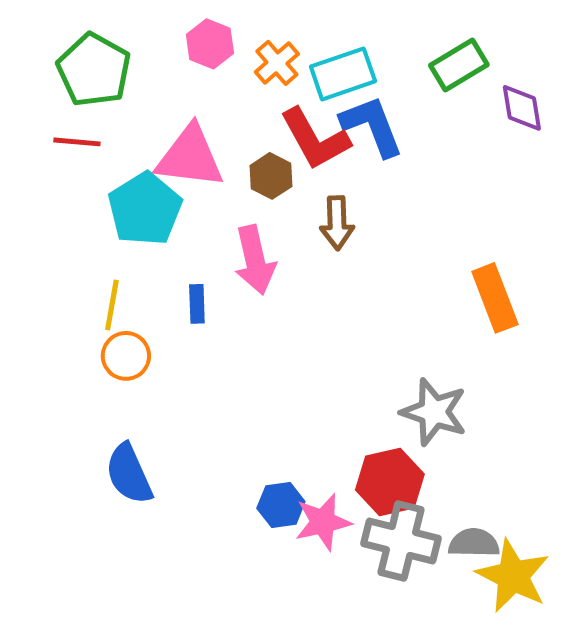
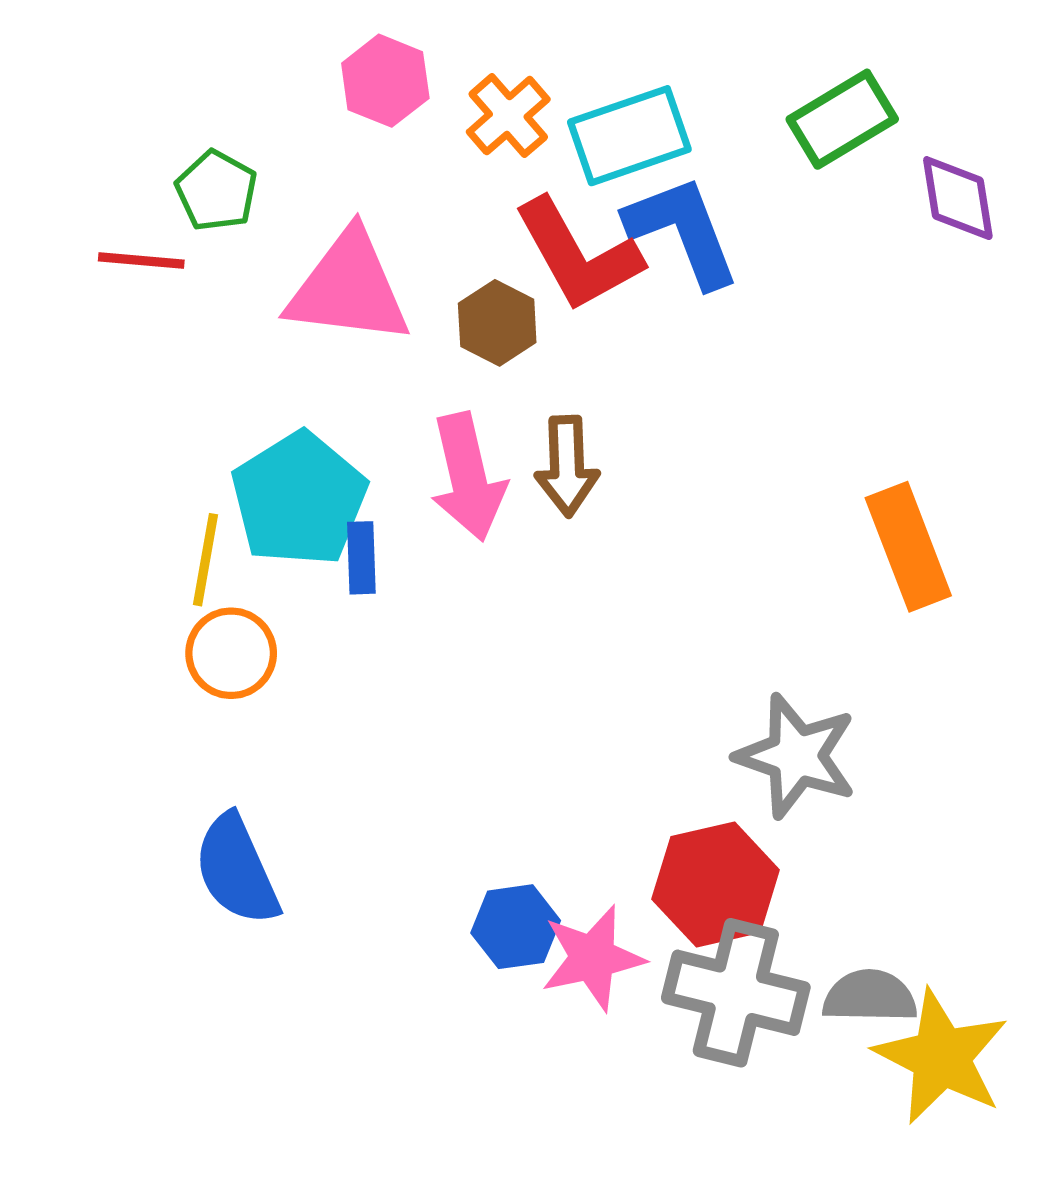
green pentagon: (94, 70) -> (216, 191), moved, size x0.6
cyan pentagon: (145, 209) -> (299, 499), moved
brown arrow: (337, 223) -> (567, 466), moved

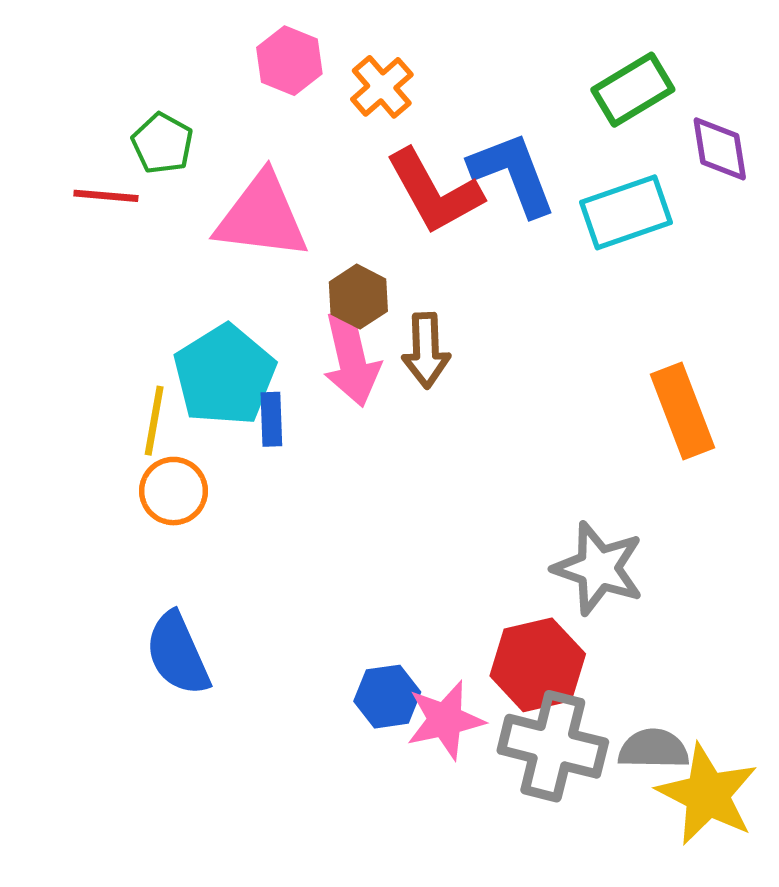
cyan rectangle: (629, 136) -> (626, 212), moved
brown hexagon: (497, 323) -> (358, 297), moved

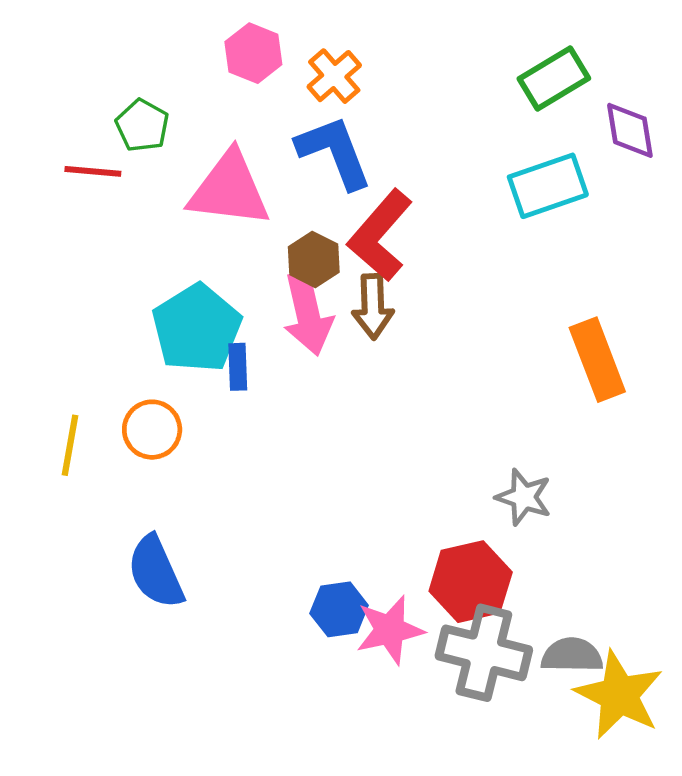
blue L-shape: (513, 174) -> (334, 152), moved
red L-shape: (434, 192) -> (380, 235), moved, turned 70
yellow line: (154, 421) -> (70, 445), moved
gray star: (598, 568) -> (524, 497), size x0.7

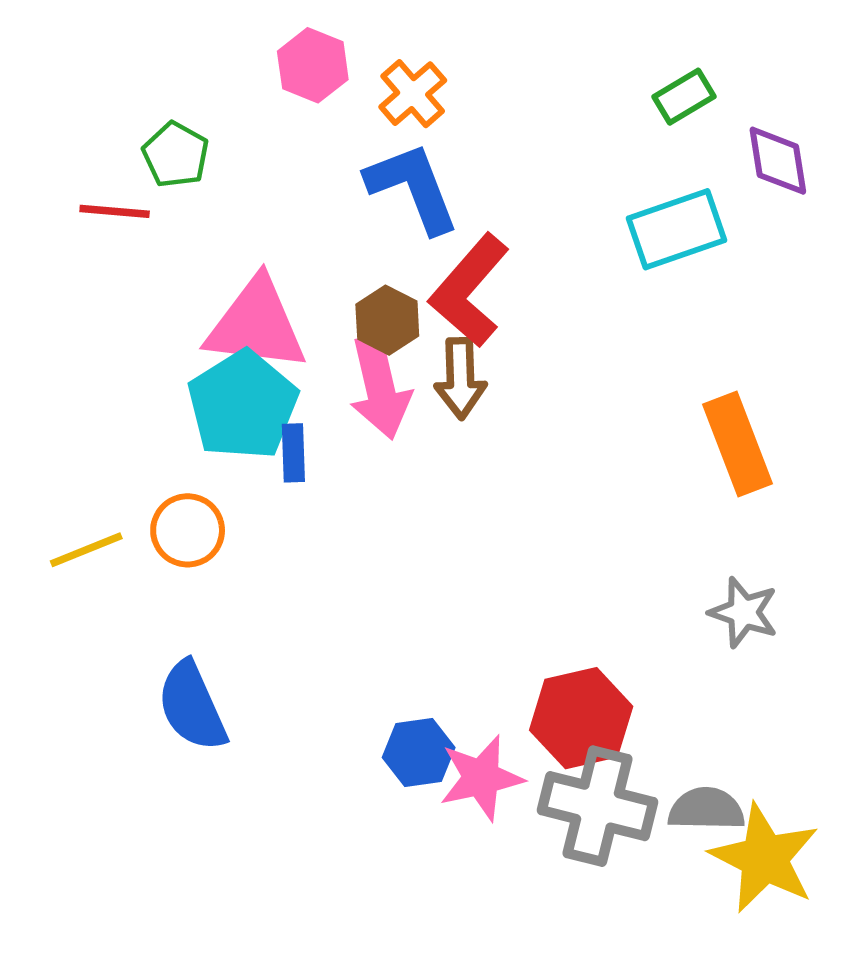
green rectangle: (554, 78) -> (684, 97), size x0.7
pink triangle: (229, 189) -> (256, 325), moved
yellow line: (70, 445) -> (86, 550), turned 58
gray star: (524, 497) -> (744, 612), moved

